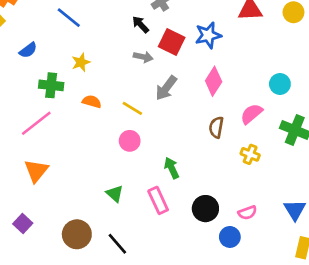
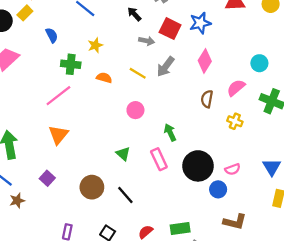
black arrow: (140, 24) -> (134, 14), moved
blue semicircle: (28, 50) -> (52, 35), turned -80
yellow line: (132, 108) -> (138, 73), moved
black circle: (205, 209) -> (198, 166), size x1.4

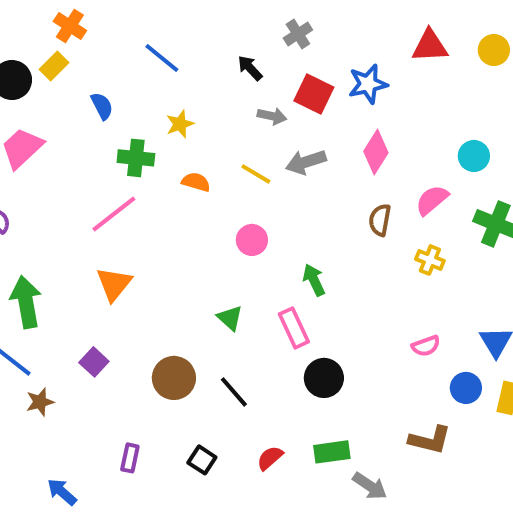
gray arrow: (166, 67) -> (306, 162), turned 35
black circle: (198, 166) -> (324, 378), moved, size x0.7
blue circle: (218, 189) -> (466, 388), moved

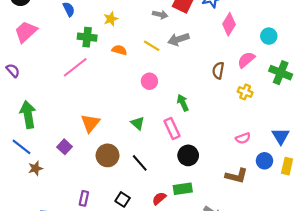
pink diamond: (376, 152) -> (229, 24), moved
orange triangle: (114, 284) -> (90, 123), moved
brown L-shape: (430, 440) -> (237, 176), moved
green rectangle: (332, 452) -> (183, 189), moved

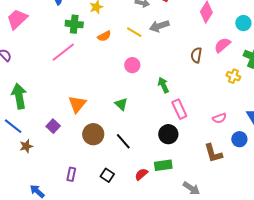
orange semicircle: (119, 50) -> (104, 36), turned 136
yellow cross: (245, 92) -> (233, 76), moved
pink rectangle: (172, 129) -> (179, 109), moved
brown L-shape: (237, 176) -> (213, 153), turned 60

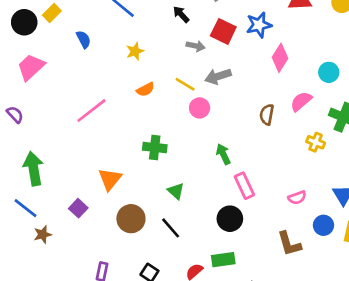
green cross: (74, 24) -> (155, 147), moved
pink circle: (132, 65) -> (200, 108), moved
green triangle: (121, 104) -> (176, 191), moved

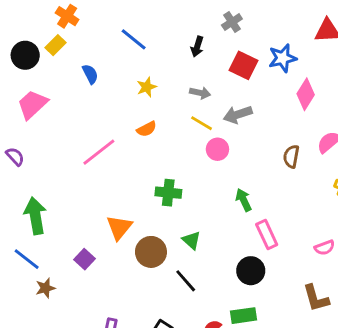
black arrow: (181, 14) -> (197, 47), turned -120
gray arrow: (196, 46) -> (200, 93), moved
orange semicircle: (145, 89) -> (147, 129), moved
brown circle: (131, 219) -> (151, 252), moved

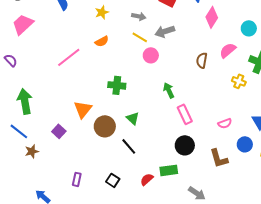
black circle: (251, 271) -> (185, 145), moved

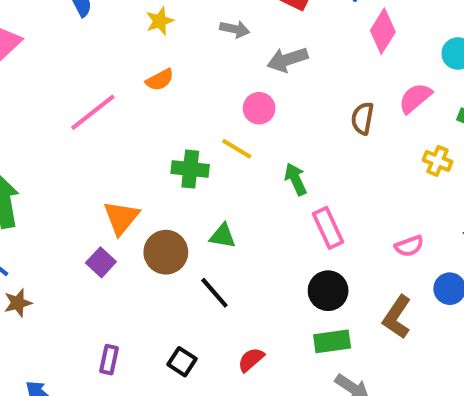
yellow line: (140, 37) -> (237, 149), moved
green triangle: (133, 118) -> (223, 236), turned -32
purple square: (59, 131) -> (101, 262), moved
brown L-shape: (219, 158) -> (397, 317), turned 50
green rectangle: (169, 170) -> (332, 341), moved

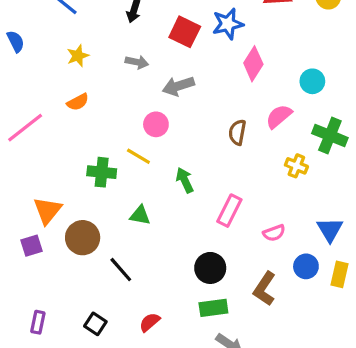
pink rectangle: (328, 228) -> (229, 211), moved, turned 52
green triangle: (223, 236) -> (140, 215), moved
purple square: (101, 262) -> (32, 246), turned 30

